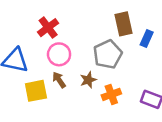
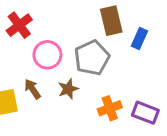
pink circle: (59, 54) -> (47, 55), moved
orange cross: (111, 94) -> (110, 108), moved

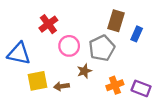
brown rectangle: (111, 21) -> (116, 21), turned 30
brown arrow: (33, 89) -> (61, 86), moved, turned -64

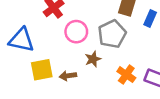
orange cross: (115, 85) -> (126, 75), turned -35

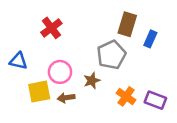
pink circle: (76, 32) -> (60, 72), moved
blue triangle: (21, 40) -> (18, 61), size x0.7

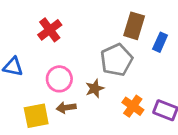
yellow square: (39, 92) -> (36, 116), moved

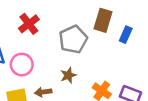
gray pentagon: (116, 60) -> (73, 39), moved
pink circle: (59, 79) -> (22, 65), moved

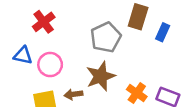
red cross: (29, 24) -> (44, 22), moved
brown star: (68, 75) -> (101, 76), size x1.6

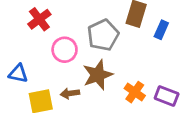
blue triangle: (23, 55) -> (18, 74), moved
pink circle: (50, 65) -> (65, 50), moved

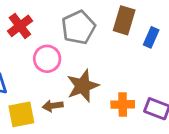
gray pentagon: (103, 35) -> (78, 27), moved
orange cross: (135, 92) -> (123, 104), turned -36

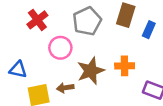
orange cross: (123, 104) -> (125, 66), moved

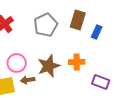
pink circle: (60, 48) -> (17, 63), moved

